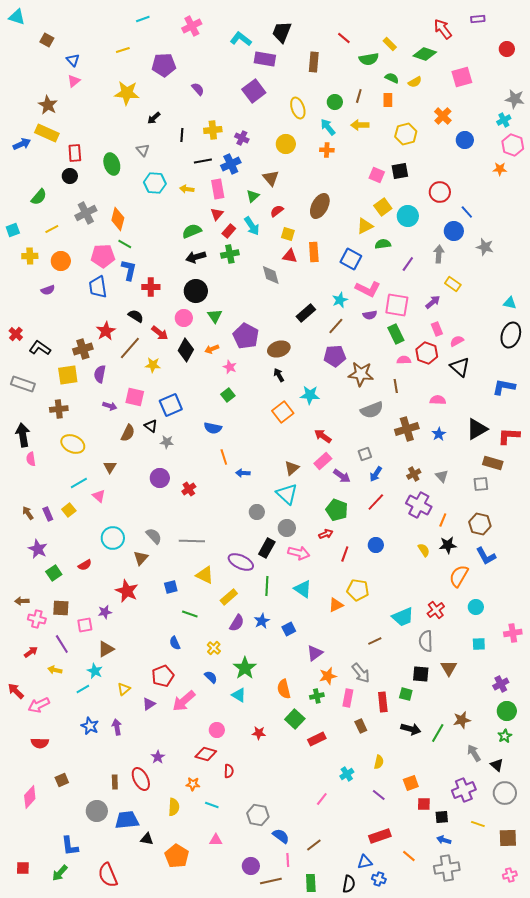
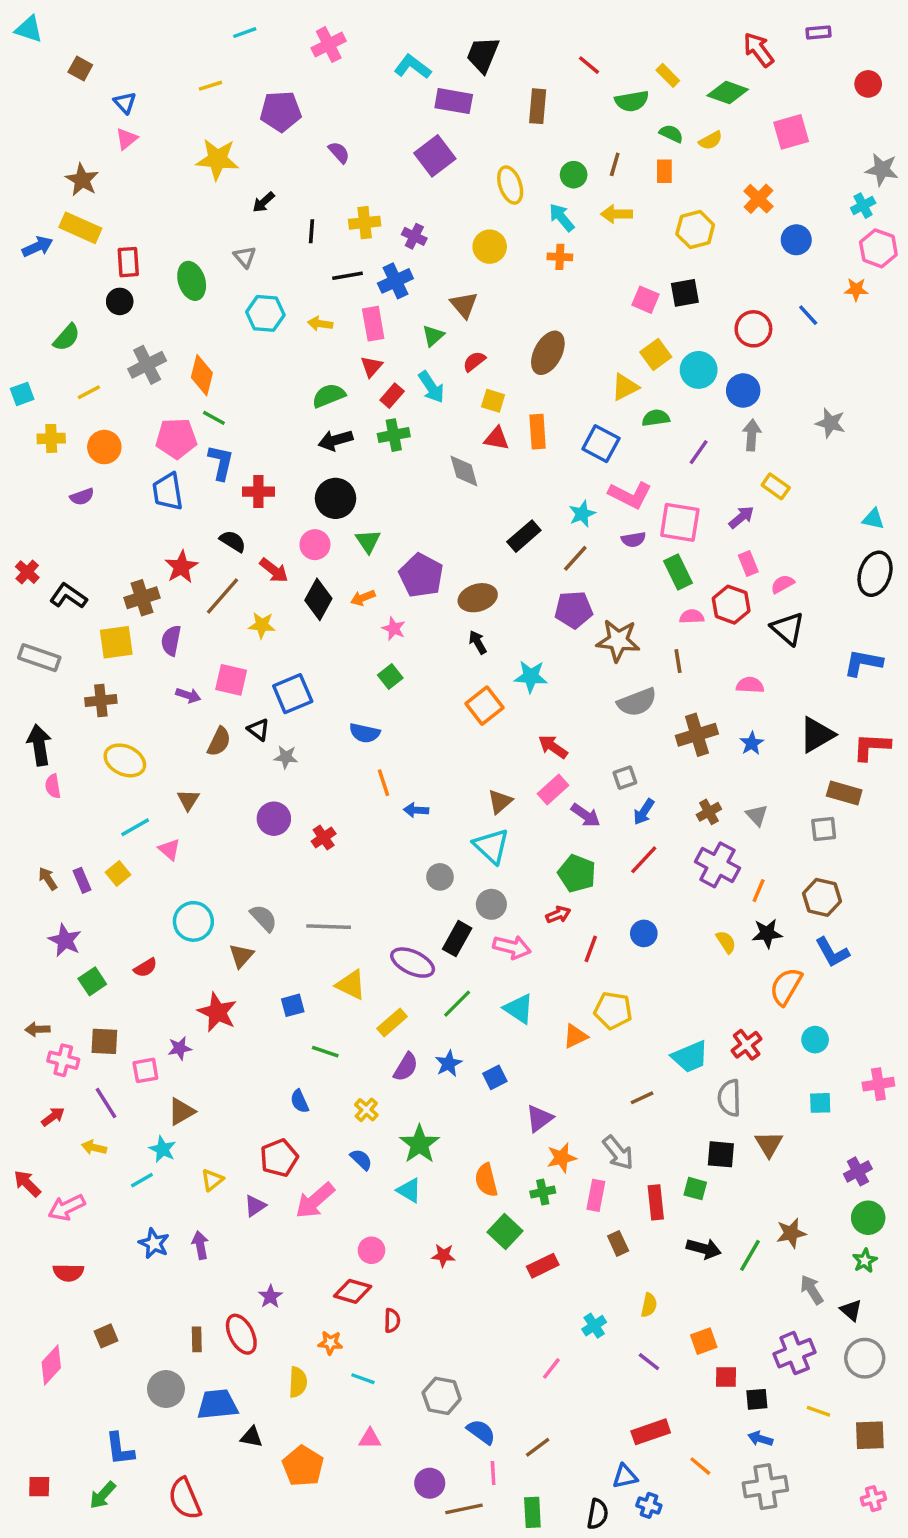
blue line: (467, 212) -> (808, 315), moved
blue circle: (454, 231) -> (743, 390), moved
green line: (267, 586) -> (457, 1004), turned 42

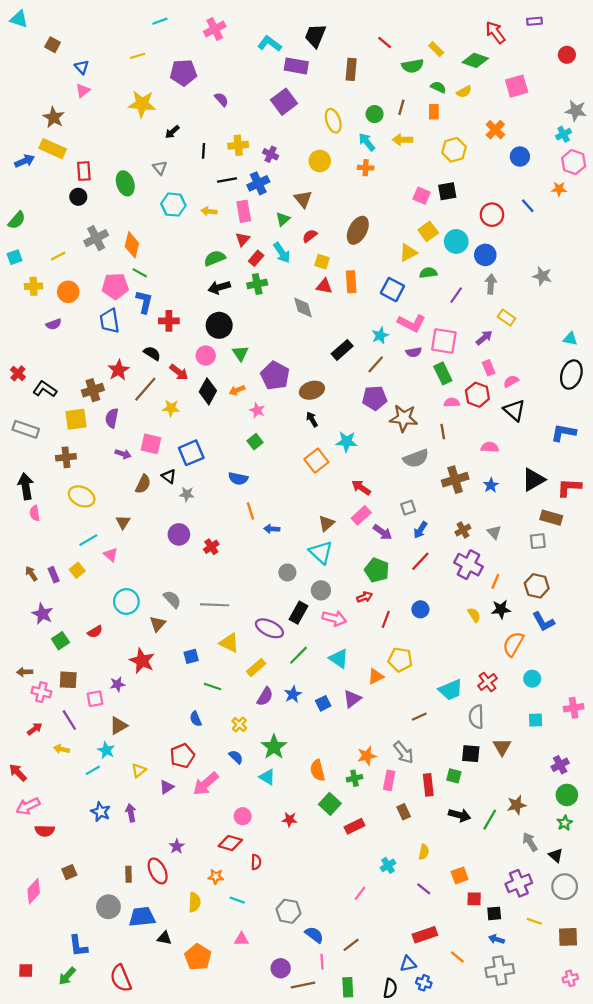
green semicircle: (67, 337) -> (17, 220), moved
purple triangle: (539, 1118) -> (352, 699), moved
pink arrow: (67, 1207) -> (28, 806), moved

